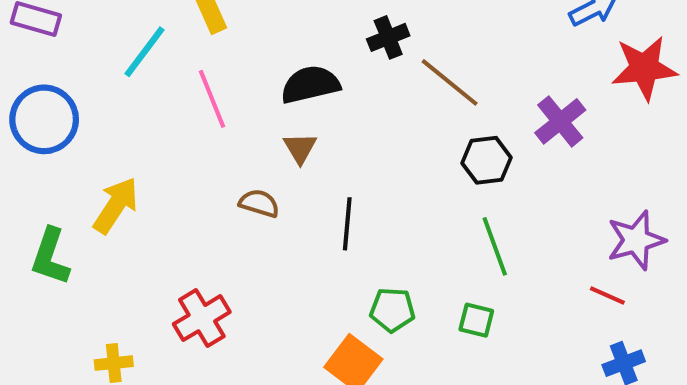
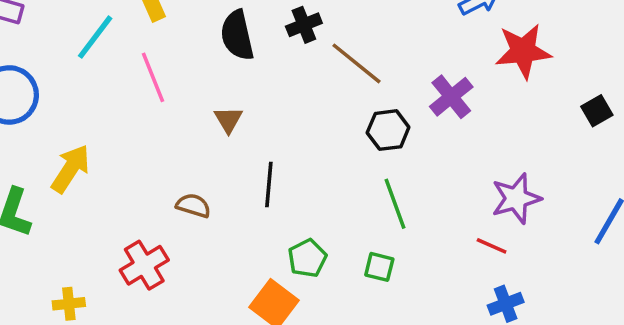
black semicircle: (310, 85) -> (237, 35), moved, turned -90
brown semicircle: (259, 203) -> (193, 205), moved
green pentagon: (392, 310) -> (307, 258), turned -30

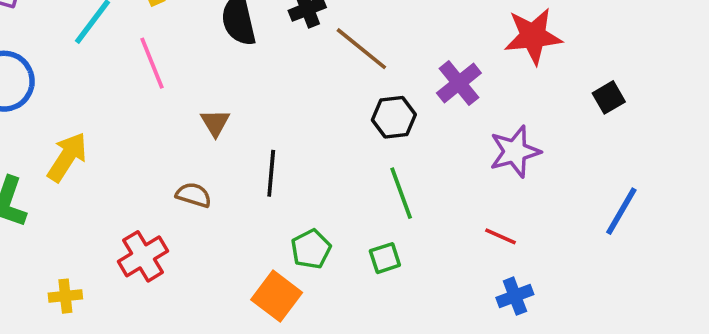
brown triangle: (228, 120) -> (215, 123), moved
purple star: (516, 198) -> (515, 152), moved
green square: (379, 267) -> (385, 258), turned -32

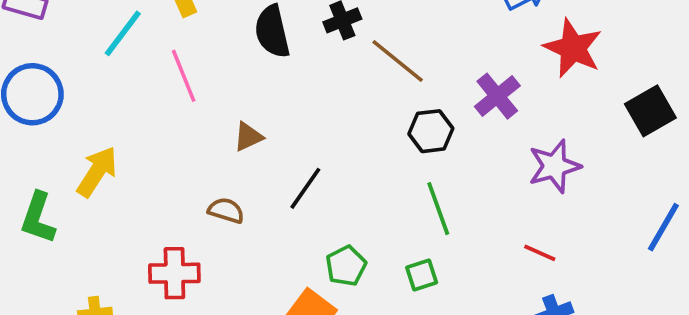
red star: (533, 36) -> (573, 48), turned 30
black square: (609, 97) -> (650, 111), size x1.5
brown triangle: (215, 123) -> (248, 137), turned 36
black line: (271, 173) -> (305, 188), turned 30
red cross: (143, 256) -> (174, 273), turned 30

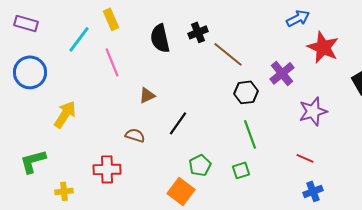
green L-shape: (38, 218) -> (33, 161), moved, turned 56

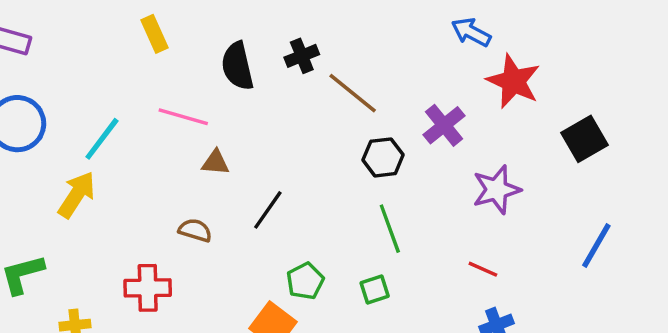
blue arrow: (298, 18) -> (471, 32), turned -125
cyan line: (79, 39) -> (102, 139), moved
pink line: (112, 62) -> (183, 117), moved, turned -52
brown triangle: (147, 95) -> (215, 163), turned 30

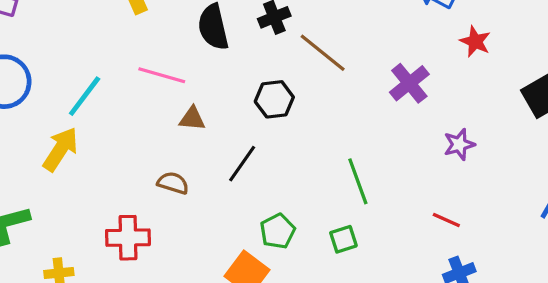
red star: (513, 81) -> (475, 41), size x0.6
black hexagon: (383, 157) -> (274, 99), moved
purple star: (496, 190) -> (459, 144), size x0.7

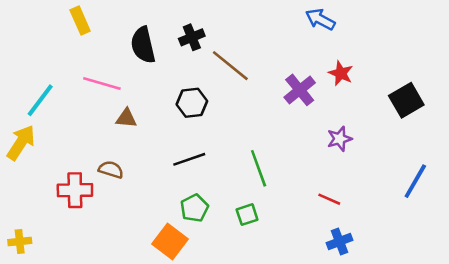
red star: (475, 41) -> (341, 73), moved
black line: (242, 164) -> (189, 159), moved, turned 36
red cross: (128, 238) -> (75, 190), moved

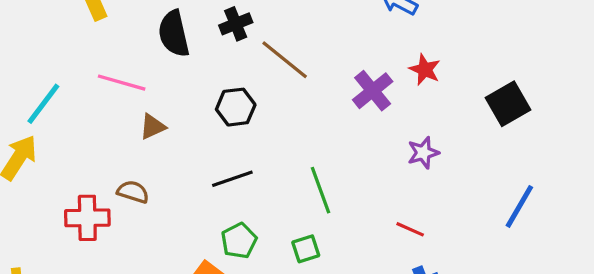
brown triangle: (126, 118) -> (153, 127), turned -30

